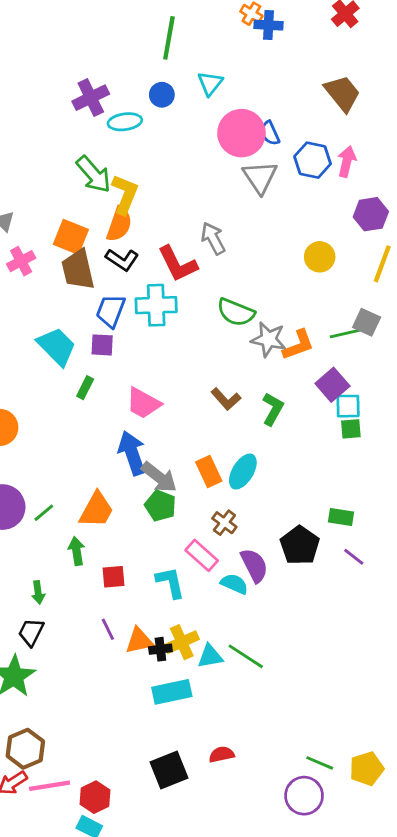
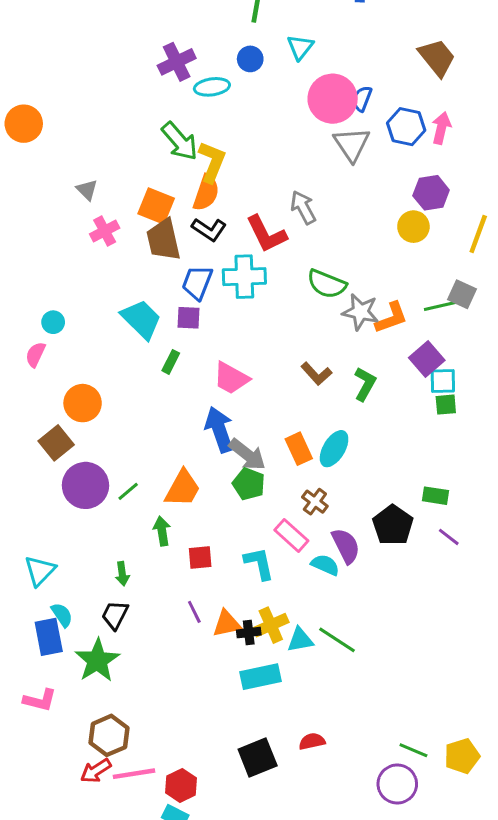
blue semicircle: (270, 133) -> (362, 99), turned 45
purple hexagon: (371, 214) -> (431, 193), moved

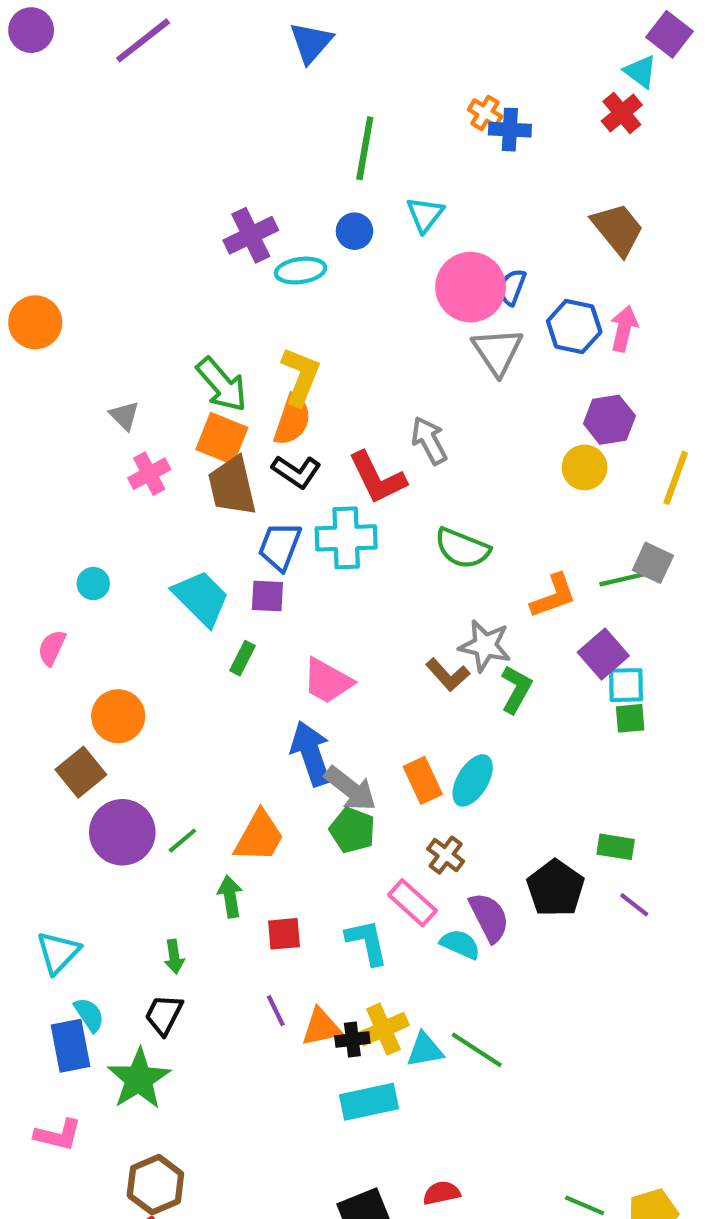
green arrow: (180, 141) -> (222, 385), moved
gray star: (361, 312) -> (485, 646), moved
cyan circle: (53, 322) -> (93, 584), moved

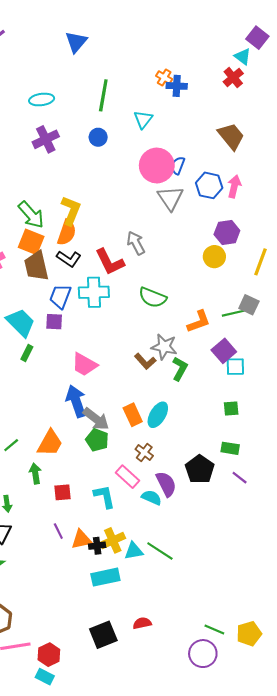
cyan triangle: (425, 215) -> (143, 119), moved
cyan ellipse: (301, 271) -> (42, 100), moved
green rectangle: (243, 658) -> (27, 353), moved
green square: (630, 718) -> (231, 408), moved

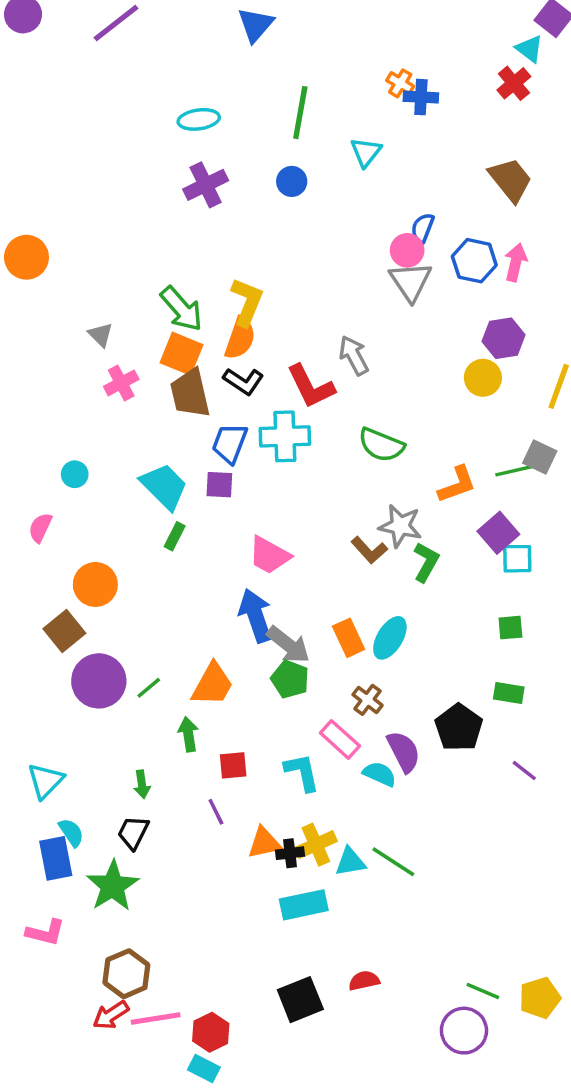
pink circle: (157, 165) -> (407, 250), moved, size x0.6
purple line: (240, 478) -> (524, 770), moved
purple line: (58, 531) -> (216, 812), moved

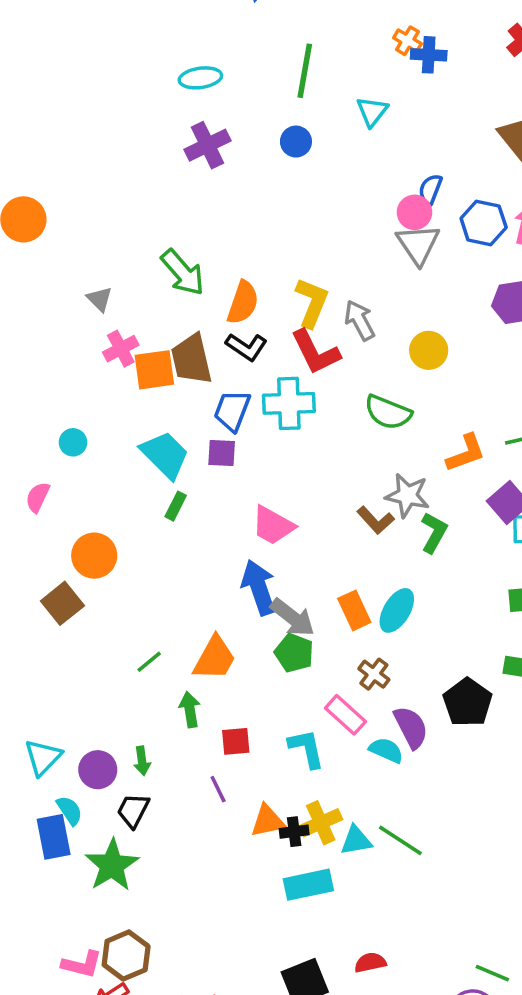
yellow L-shape: (247, 302) -> (312, 303), moved
orange square: (181, 354) -> (154, 370), moved, turned -30
yellow circle: (483, 378) -> (429, 350), moved
purple circle: (99, 681) -> (98, 770), moved, size x0.7
pink L-shape: (45, 932) -> (82, 964), moved

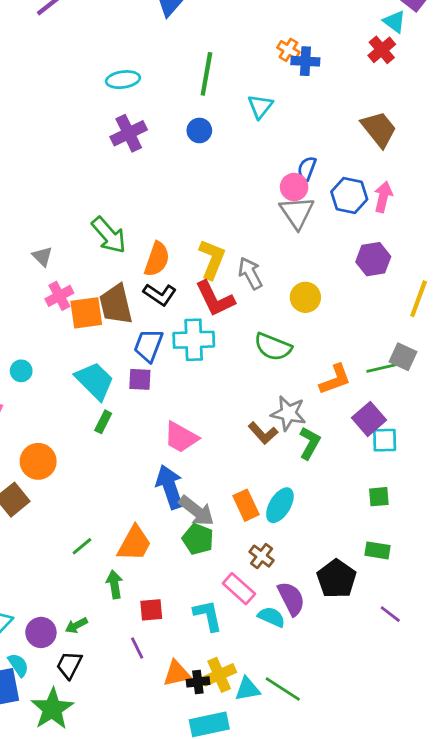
green arrow: (142, 761) -> (76, 625), turned 70

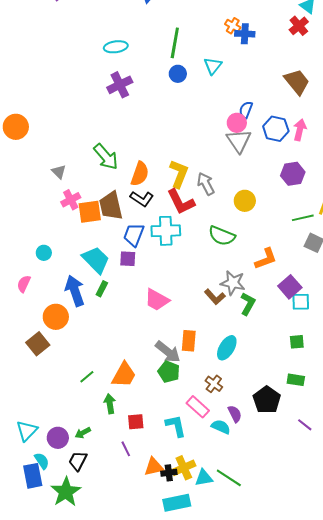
blue circle: (199, 130) -> (178, 74), moved
green line: (382, 368) -> (303, 218), moved
blue arrow: (170, 487) -> (75, 291), moved
orange rectangle: (246, 505) -> (189, 341), moved, turned 30
purple semicircle: (291, 599) -> (235, 414), size x0.7

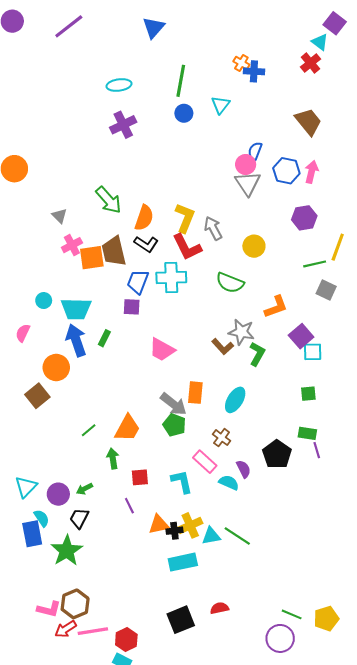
cyan trapezoid: (96, 260) -> (76, 309), moved, turned 136
purple line: (305, 425) -> (317, 450), moved, turned 35

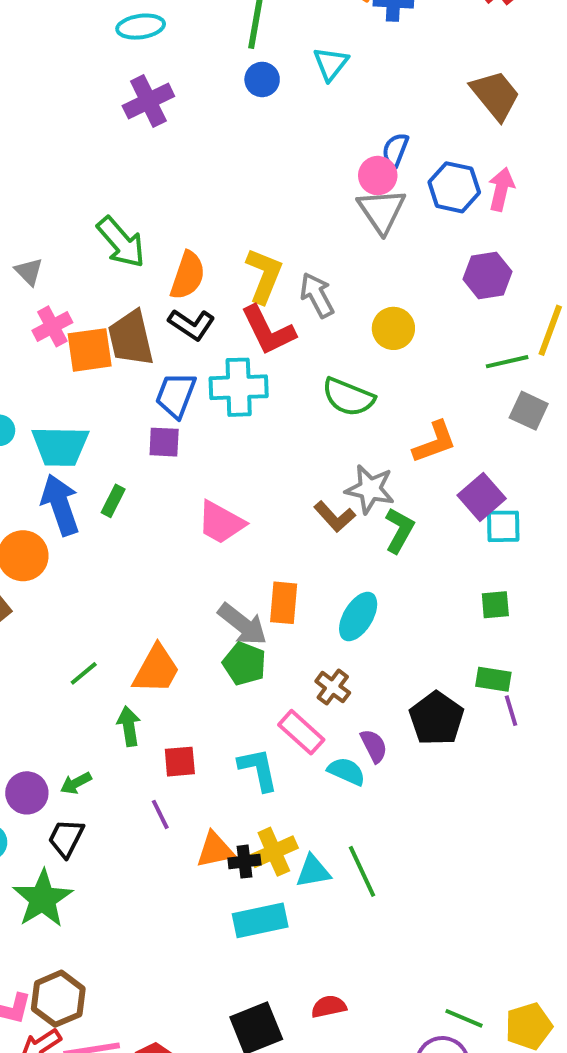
green line: (237, 536) -> (362, 871), turned 32

